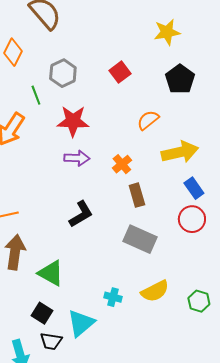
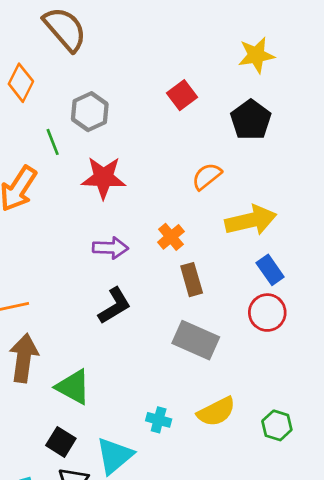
yellow star: (167, 32) -> (256, 55), moved
red square: (120, 72) -> (182, 95), moved
purple arrow: (77, 158) -> (110, 248), moved

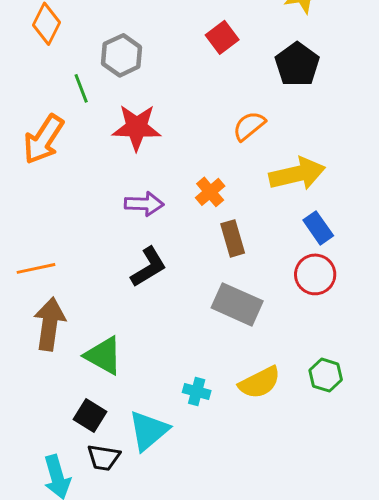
green hexagon: (277, 425) -> (326, 375), moved

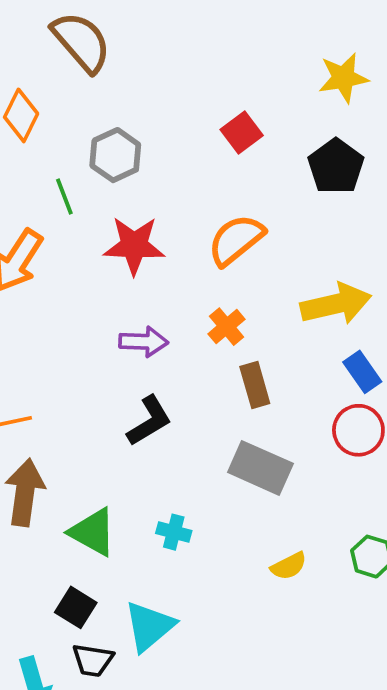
orange semicircle: (249, 126) -> (236, 240), moved, size x1.4
yellow semicircle: (260, 383) -> (289, 566), size x0.7
cyan cross: (197, 392) -> (174, 532), moved

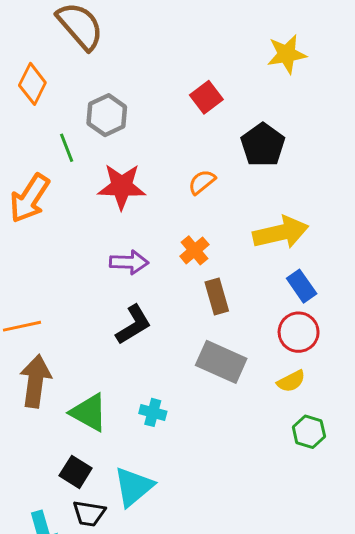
black pentagon: (336, 166) -> (263, 145), moved
orange semicircle: (236, 240) -> (202, 182), size x0.6
yellow semicircle: (289, 566) -> (291, 381), moved

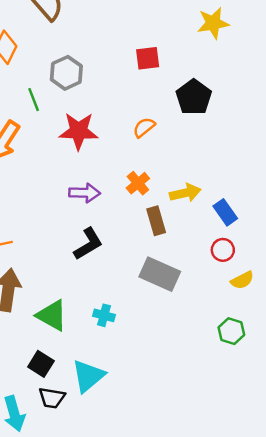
red square: (206, 97) -> (148, 58), turned 30
yellow arrow: (281, 233) -> (185, 193), moved, size x0.7
red circle: (299, 332) -> (223, 250), size x0.7
yellow semicircle: (291, 381) -> (242, 280), moved

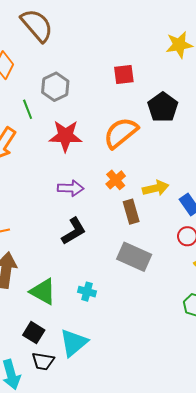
orange semicircle: (144, 127) -> (121, 133), size x1.8

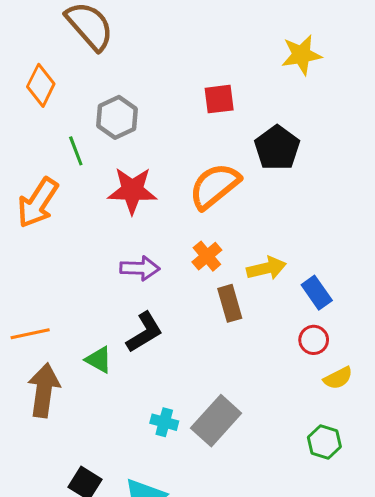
gray rectangle: (134, 257) -> (216, 421), moved, turned -72
green triangle: (43, 292) -> (99, 360), moved, size x0.7

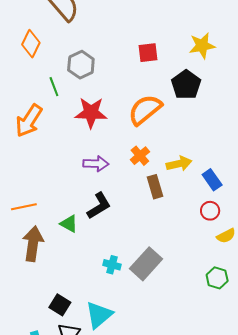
yellow star: (301, 55) -> (202, 46), moved

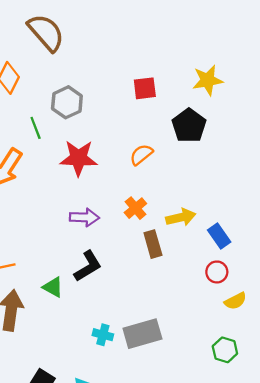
orange semicircle: (145, 110) -> (141, 155), size x0.6
gray rectangle: (146, 264) -> (142, 334), turned 32

